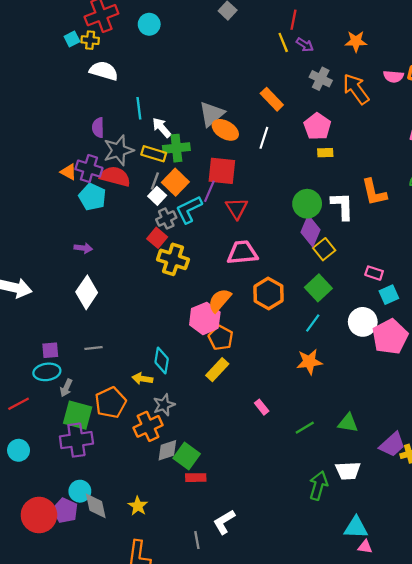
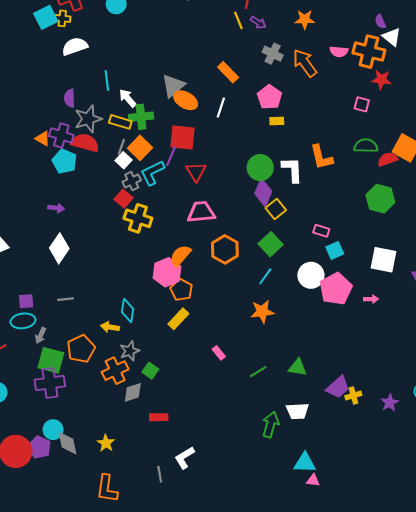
cyan square: (72, 39) -> (46, 17), size x1.6
white semicircle: (104, 71) -> (75, 46), turned -35
green square: (187, 456) -> (150, 371), moved, size x0.7

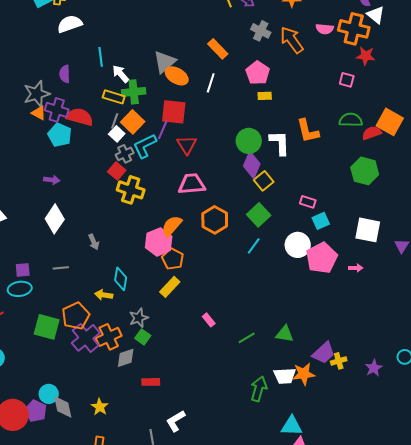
gray star: (88, 119) -> (37, 94), moved
orange star: (262, 312) -> (304, 374), moved
gray arrow: (41, 335) -> (94, 242), moved, turned -49
gray star: (130, 351) -> (139, 318), moved
purple cross: (50, 383) -> (86, 338), moved, turned -32

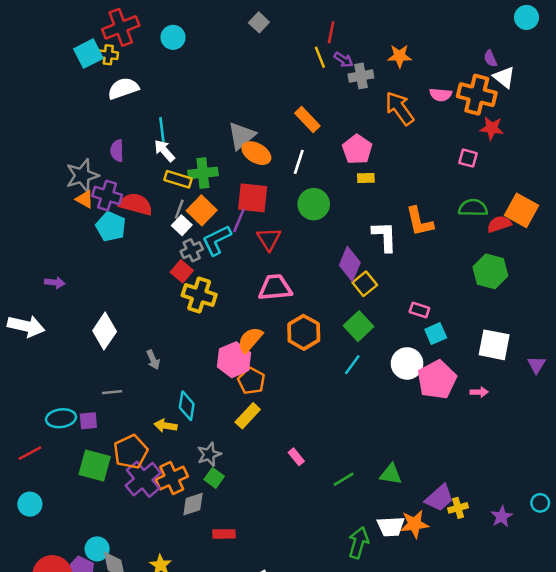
gray cross: (261, 31) -> (361, 76), moved, turned -36
white arrow: (121, 74) -> (164, 151), moved
green circle: (249, 141) -> (314, 204), moved
purple arrow: (52, 180) -> (55, 283), moved
purple square: (23, 270) -> (88, 421), moved

